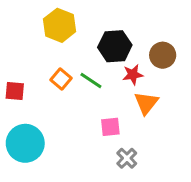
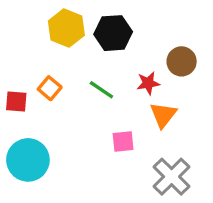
black hexagon: (115, 46) -> (113, 33), moved
orange square: (61, 79) -> (50, 88), moved
gray cross: (127, 158) -> (172, 177), moved, size x1.6

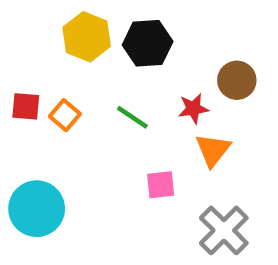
red square: (16, 102) -> (26, 106), moved

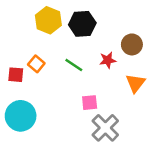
red square: (26, 106) -> (16, 75), moved
orange triangle: (213, 150) -> (136, 83), moved
gray cross: (224, 230) -> (105, 128), moved

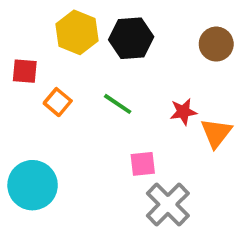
brown circle: (132, 44) -> (216, 44), moved
red star: (108, 60) -> (183, 112), moved
red square: (16, 75) -> (25, 71), moved

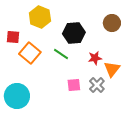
black hexagon: (131, 38) -> (74, 33), moved
orange square: (58, 102) -> (30, 53), size x1.5
gray cross: (168, 204) -> (97, 85), moved, size x0.7

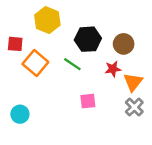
brown circle: (112, 23) -> (124, 44), moved
gray cross: (97, 85) -> (134, 107), moved
cyan circle: (17, 96) -> (20, 114), size x0.6

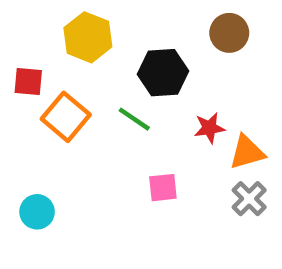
brown circle: (124, 44) -> (229, 33), moved
orange triangle: (133, 82) -> (247, 152), turned 36

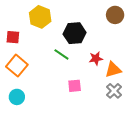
brown circle: (229, 33) -> (115, 15), moved
orange square: (66, 117) -> (17, 66), moved

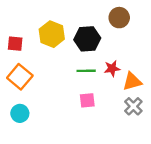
brown circle: (115, 15) -> (119, 18), moved
yellow hexagon: (40, 17) -> (52, 34), moved
green line: (61, 54) -> (86, 71), moved, turned -35

